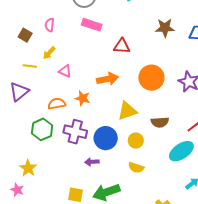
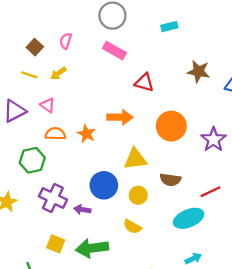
yellow line: (30, 66) -> (29, 75), moved
pink triangle: (65, 71) -> (48, 105), moved
purple cross: (75, 132) -> (53, 198), moved

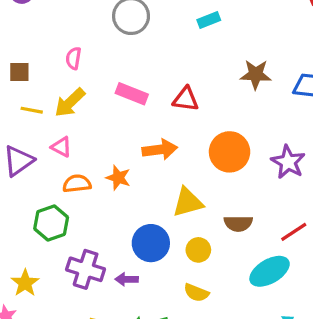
brown square: (35, 47) -> (19, 72), moved, turned -35
pink rectangle: (114, 51) -> (132, 94), moved
yellow arrow: (58, 73) -> (70, 103), size x1.5

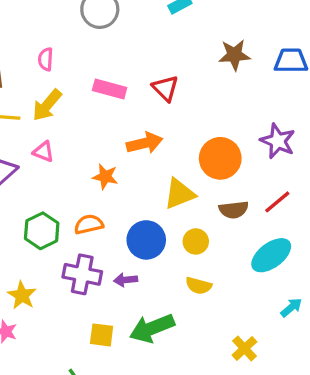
red triangle: (186, 99) -> (165, 88), turned 44
orange circle: (230, 152) -> (220, 158), moved
orange semicircle: (77, 184) -> (89, 224), moved
red line: (294, 232) -> (277, 202), moved

